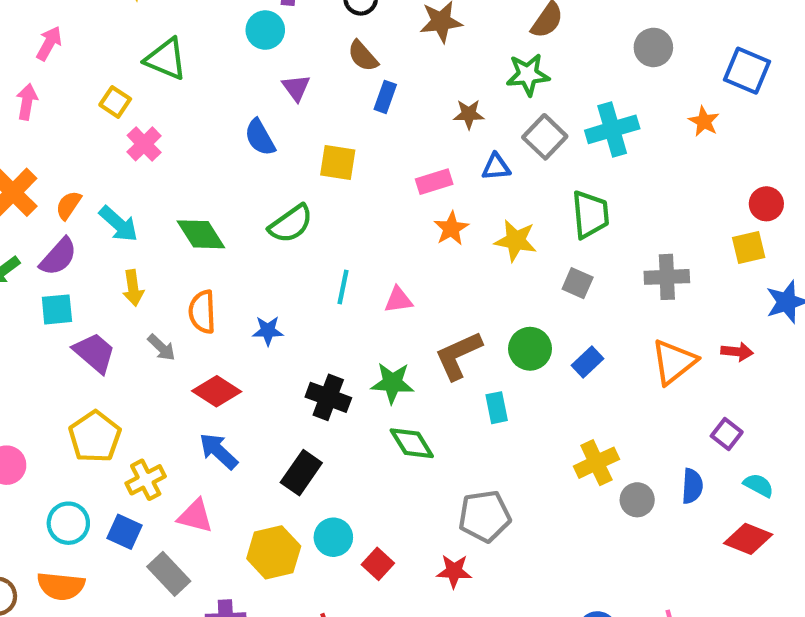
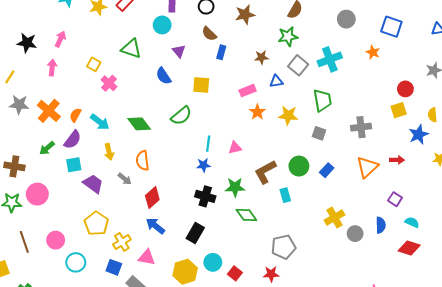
green triangle: (166, 59) -> (131, 49), moved
blue star: (268, 331) -> (203, 165), moved
red diamond: (217, 391) -> (152, 198), turned -70
cyan circle: (68, 523) -> (76, 262), moved

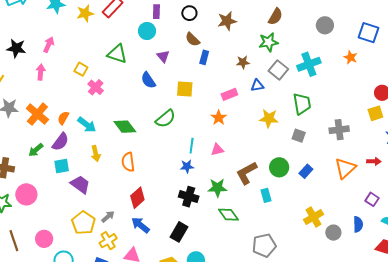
orange star: (257, 112) -> (219, 118), moved
gray arrow: (125, 179) -> (108, 217), moved, turned -80

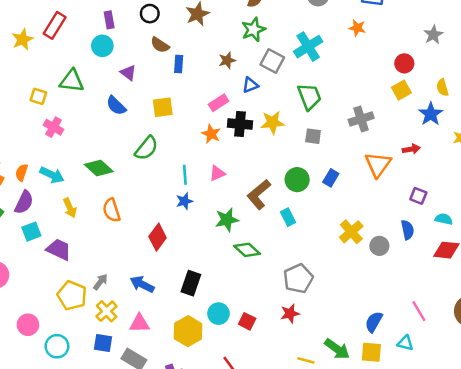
yellow square: (81, 69) -> (38, 96), moved
black cross: (189, 197) -> (240, 124), moved
red diamond: (137, 198) -> (158, 237), moved

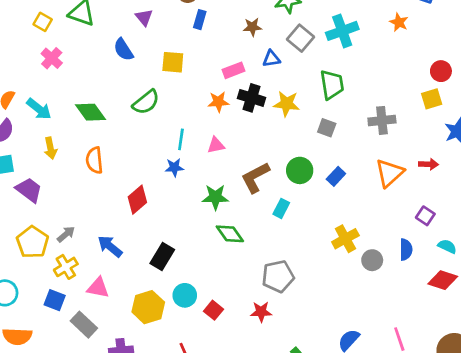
orange star: (211, 134) -> (218, 102), turned 30
cyan rectangle: (288, 217) -> (281, 208), turned 42

